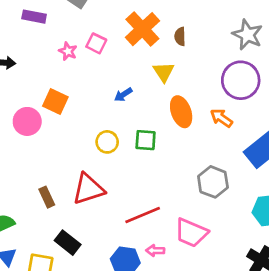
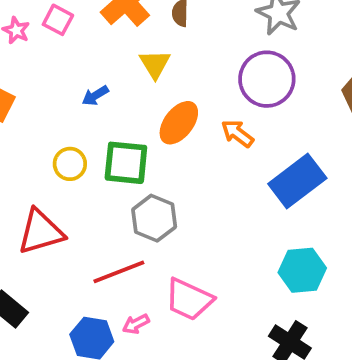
orange ellipse: (181, 112) -> (179, 123), turned 56
green square: (146, 140) -> (126, 163), size x1.4
gray hexagon: (213, 182) -> (154, 218), moved
pink arrow: (155, 250) -> (136, 324), turned -30

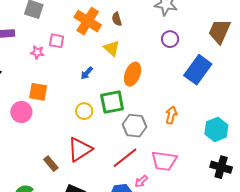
purple circle: (267, 79) -> (170, 39), size x0.6
orange arrow: (237, 133) -> (171, 115), moved, turned 84
blue rectangle: (297, 181) -> (198, 70), moved

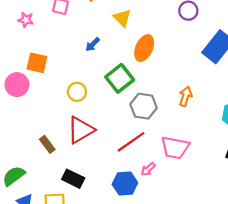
pink star: (37, 52) -> (26, 20), moved
green square: (112, 102) -> (120, 78), turned -30
yellow circle: (84, 111) -> (77, 92), moved

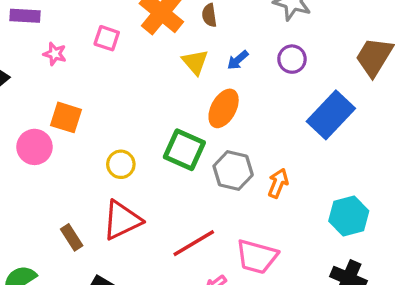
blue arrow: (93, 44) -> (238, 60), moved
green square: (120, 78) -> (184, 150), turned -32
gray hexagon: (144, 106) -> (233, 170), moved

